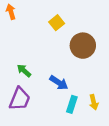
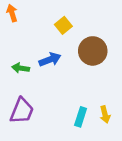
green arrow: (24, 71) -> (21, 68), moved, turned -32
blue arrow: (59, 83) -> (50, 60), moved, turned -54

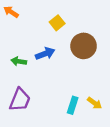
orange arrow: (12, 13) -> (11, 12), turned -40
yellow arrow: (105, 114) -> (95, 103), turned -40

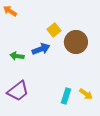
yellow square: (57, 23) -> (54, 30), moved
purple trapezoid: (20, 100) -> (18, 91), turned 30

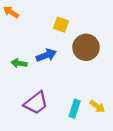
yellow square: (54, 30) -> (61, 25), moved, turned -32
purple trapezoid: (18, 91) -> (36, 103), moved

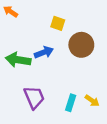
green arrow: (19, 63) -> (18, 60), size x1.6
purple trapezoid: (36, 103) -> (34, 97), turned -75

